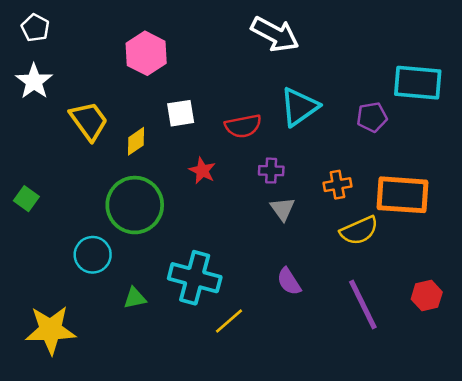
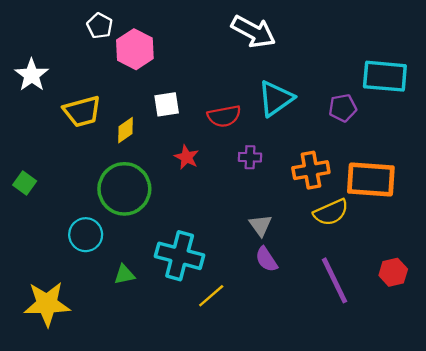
white pentagon: (35, 28) -> (100, 26), moved
yellow trapezoid: (89, 121) -> (82, 111), turned 111
orange cross: (337, 185) -> (311, 170), size x1.4
gray triangle: (283, 209) -> (261, 225), moved

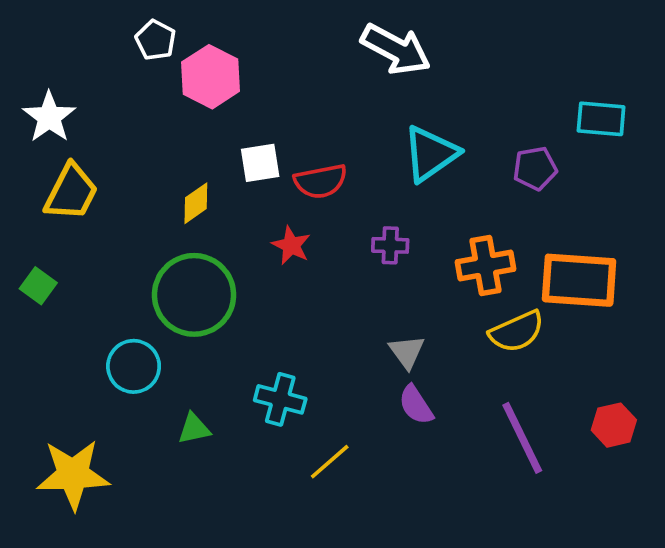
cyan rectangle: (385, 76) -> (601, 119), size x0.7
yellow trapezoid: (82, 111) -> (71, 192), moved, turned -48
red semicircle: (224, 116) -> (321, 181), moved
cyan cross: (180, 256) -> (280, 399), size x0.7

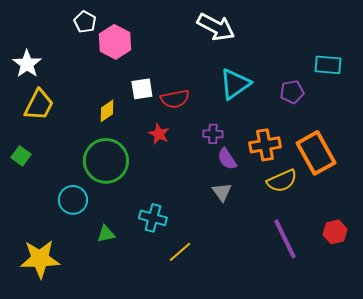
orange rectangle: (579, 280) -> (316, 153), turned 57
purple semicircle: (416, 405) -> (227, 159), moved

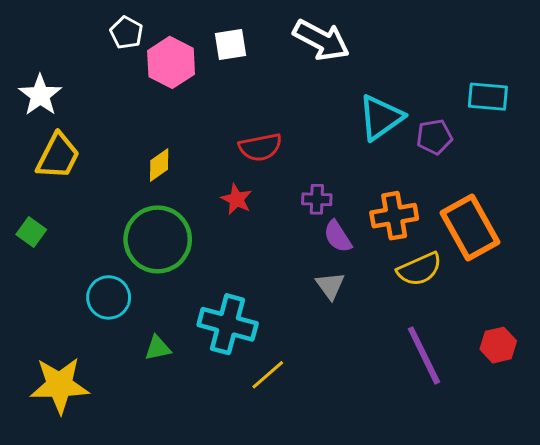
cyan triangle: (235, 84) -> (381, 117), moved
white square: (142, 89) -> (231, 45), moved
cyan cross: (153, 218) -> (228, 324), size x1.4

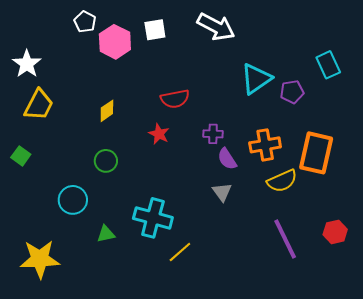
cyan rectangle: (488, 97) -> (328, 65), turned 60
orange rectangle: (470, 228) -> (316, 153), turned 42
green circle: (158, 239) -> (106, 161), size x0.5

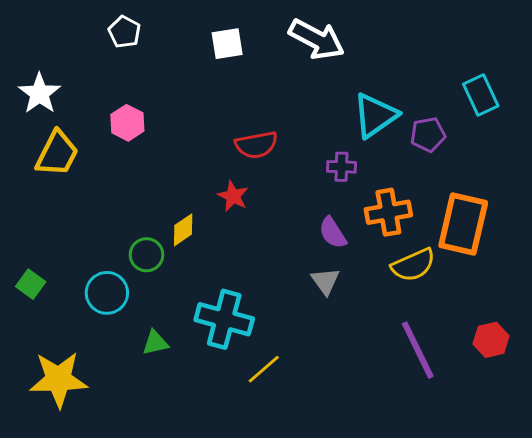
pink hexagon: (115, 42) -> (127, 123), moved, size x0.7
yellow diamond: (107, 111) -> (183, 230), moved
purple cross: (213, 134) -> (341, 167), moved
green square: (21, 156) -> (31, 284), moved
green circle: (106, 161) -> (146, 255), moved

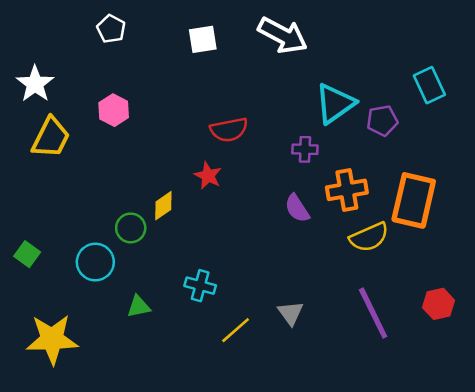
gray triangle: (325, 281) -> (291, 313), moved
cyan cross: (224, 319) -> (200, 286), size x0.6

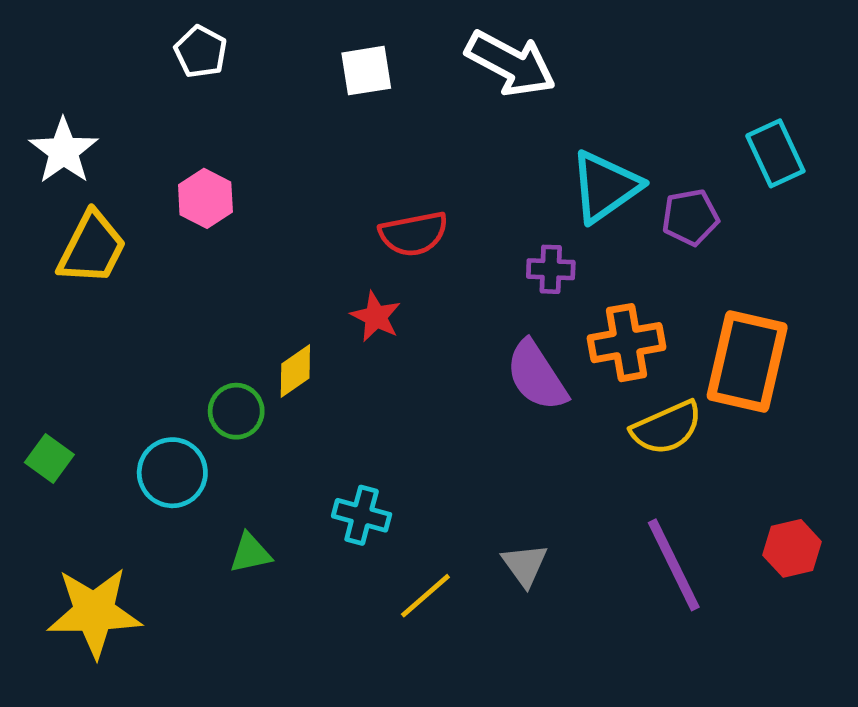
purple semicircle: (297, 208) -> (537, 376), size x1.4

